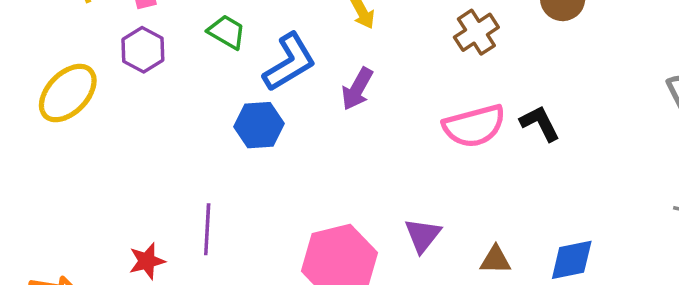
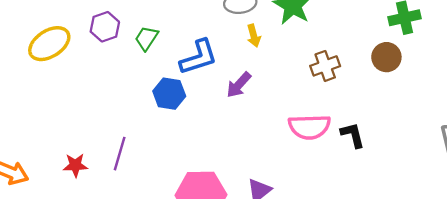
green trapezoid: (227, 32) -> (146, 38), moved, turned -100

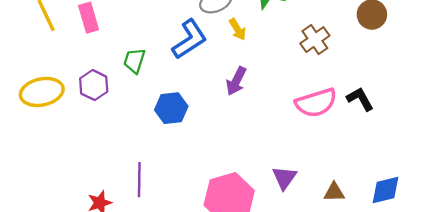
purple hexagon: (105, 27) -> (94, 85), moved
yellow ellipse: (49, 44) -> (42, 92), turned 36
blue L-shape: (199, 57) -> (189, 39), moved

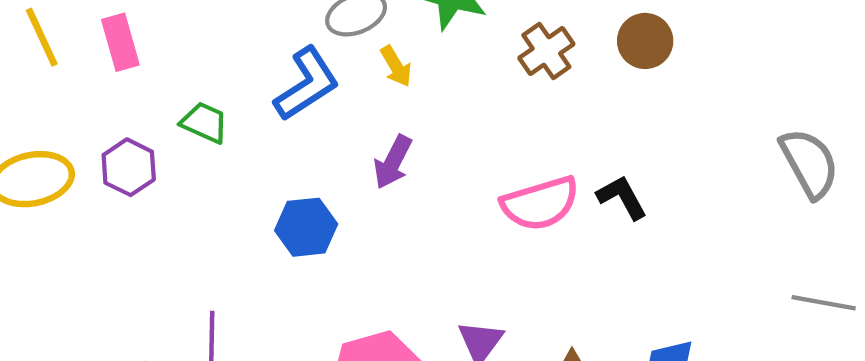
brown cross: (315, 40) -> (546, 51), moved
green trapezoid: (134, 61) -> (204, 123), turned 96
blue hexagon: (171, 108) -> (306, 227), moved

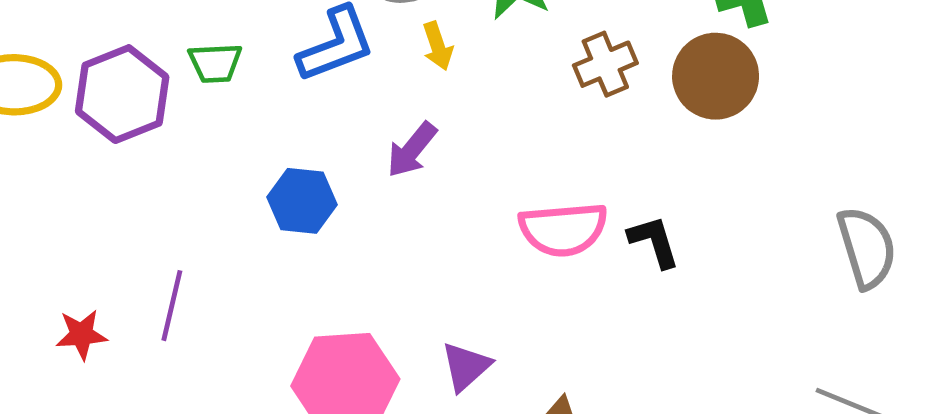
brown circle: (645, 41) -> (716, 76), size x1.4
green trapezoid: (204, 123) -> (215, 63), turned 141
purple hexagon: (129, 167) -> (122, 94), size x1.5

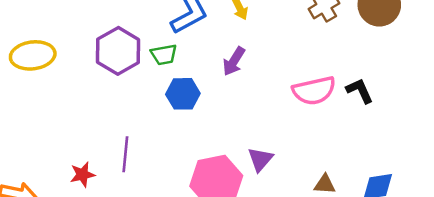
green trapezoid: (215, 63) -> (164, 55), moved
purple hexagon: (122, 94) -> (118, 51), moved
purple triangle: (466, 367) -> (260, 159), moved

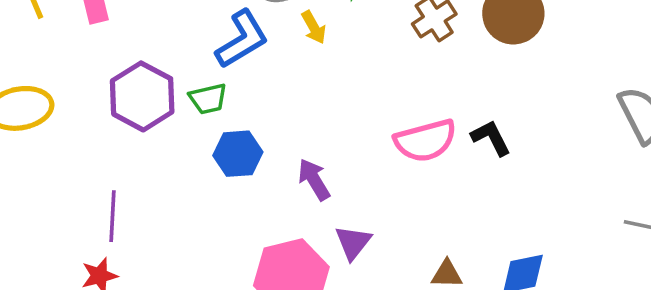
purple arrow: (234, 61) -> (314, 180), moved, turned 120
purple line: (125, 154) -> (112, 216), moved

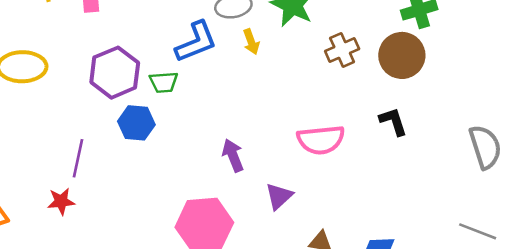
black L-shape: (491, 138) -> (393, 121), moved
blue hexagon: (238, 154) -> (136, 123), moved
purple triangle: (353, 242) -> (279, 196), moved

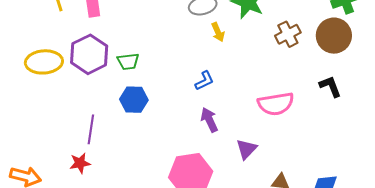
blue L-shape: (196, 42) -> (204, 81), moved, size x0.6
purple hexagon: (115, 73) -> (89, 54), moved
green trapezoid: (164, 82) -> (128, 61), moved

